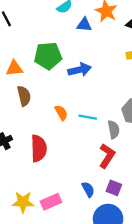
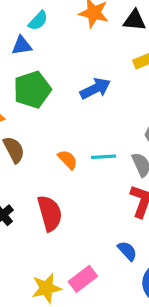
blue triangle: (84, 25) -> (22, 45), moved
blue arrow: (80, 70) -> (95, 89), moved

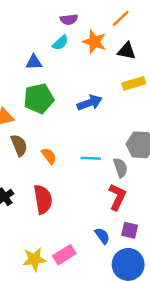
cyan semicircle: (38, 21) -> (60, 43), moved
orange semicircle: (68, 160) -> (49, 156), moved

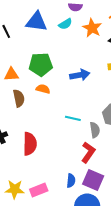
blue triangle: (34, 62) -> (36, 22), moved, size x1.6
orange semicircle: (49, 156) -> (43, 89), moved, turned -48
purple square: (130, 230) -> (93, 180), size x1.5
blue semicircle: (102, 236) -> (71, 181), turned 32

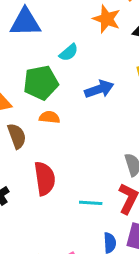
cyan semicircle: (65, 24) -> (69, 52), moved
cyan line: (73, 118) -> (91, 203), moved
red semicircle: (30, 144) -> (45, 179), moved

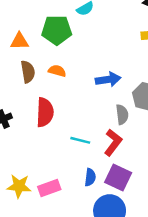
blue arrow: (99, 89) -> (108, 79), moved
orange semicircle: (49, 117) -> (57, 71), moved

